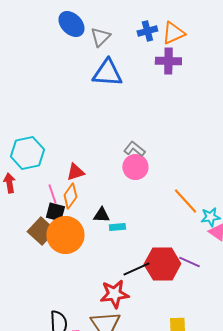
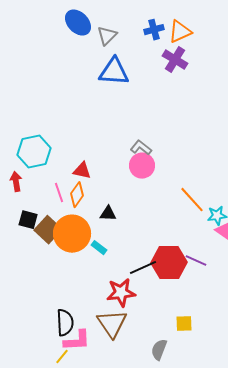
purple cross: (168, 61) -> (175, 60), turned 30
red triangle: (75, 172) -> (82, 171), turned 30
black square: (55, 212) -> (28, 220), moved
cyan rectangle: (117, 227) -> (99, 248), moved, turned 42

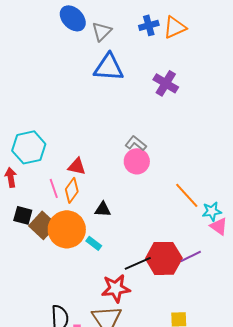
purple cross: (175, 60) -> (166, 83), moved
purple line: (196, 261) -> (191, 256), turned -50

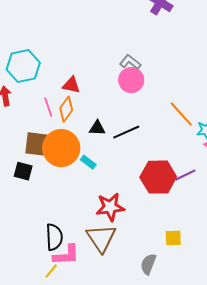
black square: (23, 215) -> (23, 171), moved
brown square: (43, 225) -> (37, 144), turned -36
black line: (138, 263) -> (126, 132), moved

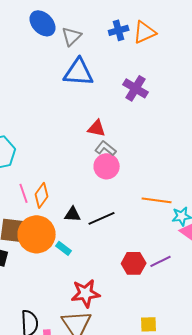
red triangle: (71, 85) -> (97, 128), moved
orange line: (181, 114) -> (157, 200), turned -40
red hexagon: (158, 177) -> (134, 263), size x0.7

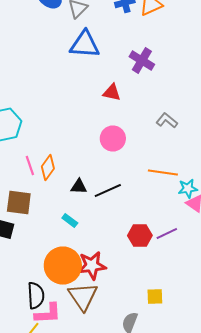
red triangle: (97, 128) -> (112, 92), moved
gray L-shape: (106, 148) -> (167, 120), moved
orange circle: (37, 234) -> (63, 266), moved

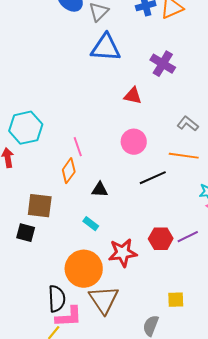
pink line: (30, 166) -> (78, 147), moved
orange line: (163, 172) -> (184, 156), moved
black line: (108, 190) -> (153, 178), moved
red star: (92, 266) -> (123, 253), moved

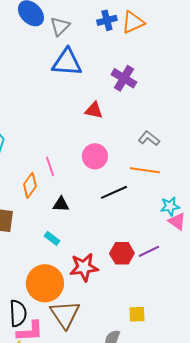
pink line: (78, 147) -> (50, 166), moved

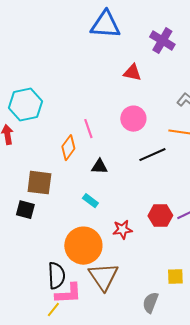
red star: (84, 267) -> (122, 230), size x0.7

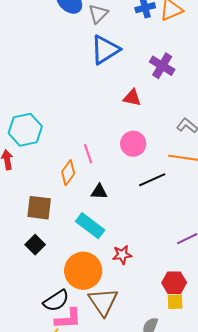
blue triangle: (105, 25) -> (105, 50), turned -36
cyan rectangle: (90, 201) -> (90, 226), size x1.8
black square: (25, 210) -> (35, 245), moved, turned 30
red hexagon: (160, 216) -> (174, 283), moved
black semicircle: (56, 276) -> (56, 301), turned 60

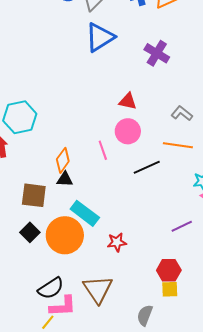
red triangle: (132, 98) -> (128, 101), moved
pink line: (88, 154) -> (103, 150), moved
black triangle: (99, 192) -> (65, 179), moved
orange circle: (83, 271) -> (65, 235), moved

